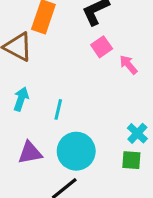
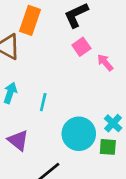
cyan circle: (76, 151) -> (79, 134), moved
purple triangle: (30, 153) -> (18, 140), turned 50

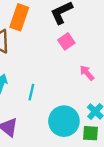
pink arrow: (105, 63) -> (87, 73), moved

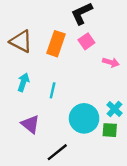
orange rectangle: (19, 17) -> (56, 44), moved
pink arrow: (87, 73) -> (111, 62), moved, turned 147

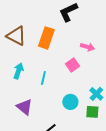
pink square: (86, 41) -> (72, 65), moved
pink arrow: (111, 62) -> (87, 47), moved
cyan circle: (84, 118) -> (70, 102), size x0.6

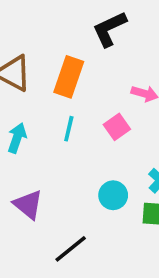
cyan line: (43, 78) -> (69, 129), moved

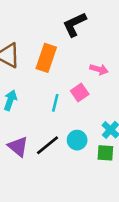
cyan line: (69, 129) -> (55, 103), moved
black line: (71, 249) -> (48, 145), moved

